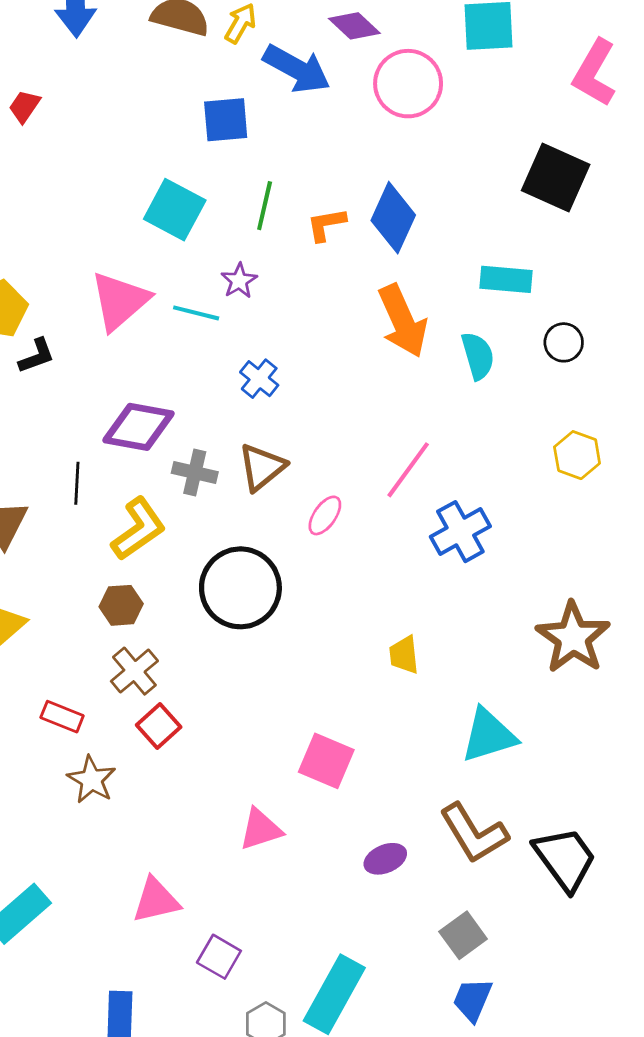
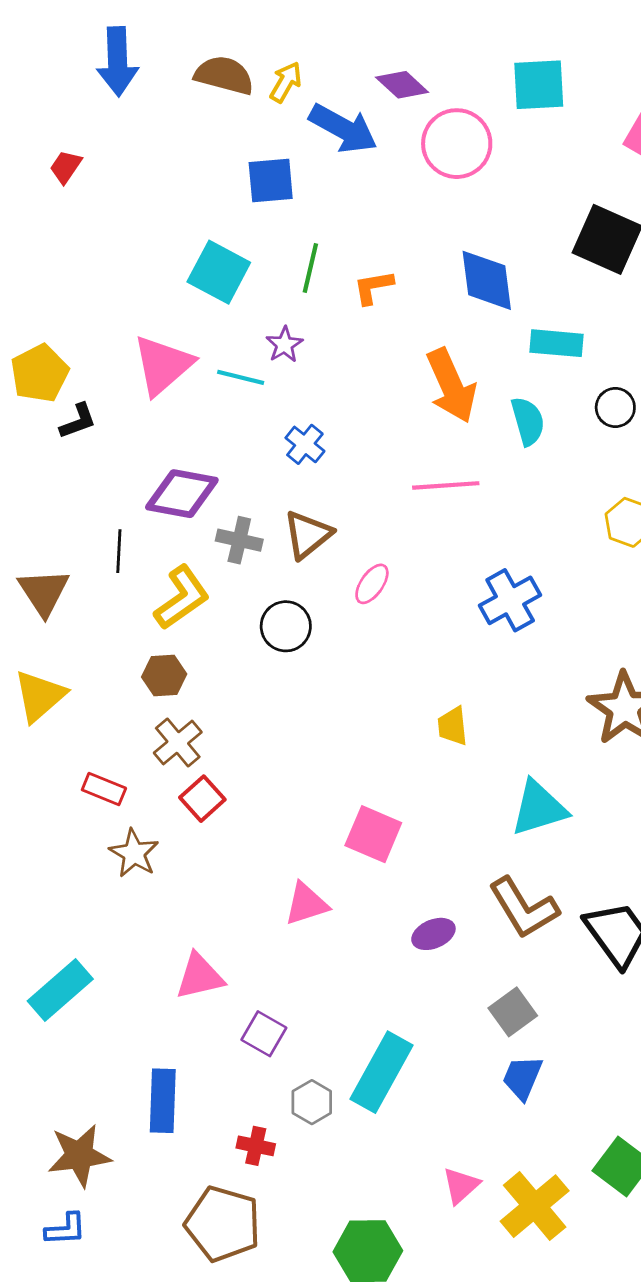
blue diamond: (393, 218) -> (487, 280), moved, turned -32
pink line: (408, 470) -> (446, 485), moved, turned 50
black circle: (240, 588) -> (286, 626), moved, size x0.6

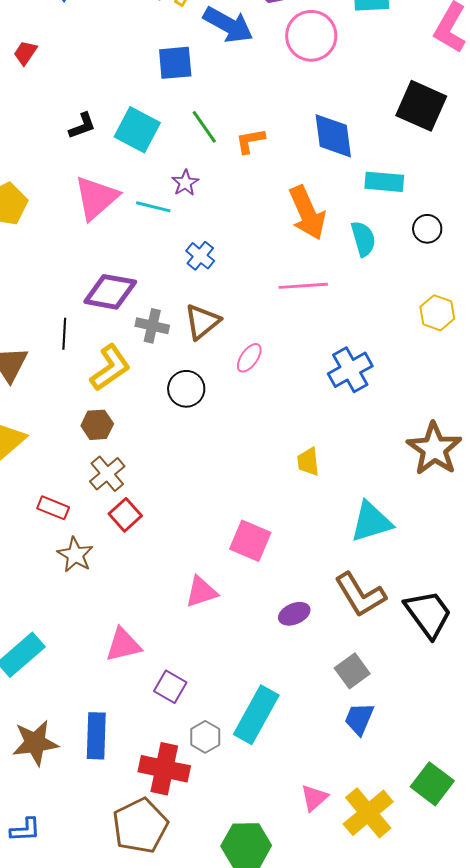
green line: (310, 268) -> (204, 127), turned -48
black L-shape: (78, 421) -> (82, 126), moved
red cross: (256, 1146) -> (164, 769), size x1.8
brown star: (79, 1155) -> (35, 743), moved
brown pentagon: (223, 1224) -> (140, 826), turned 30

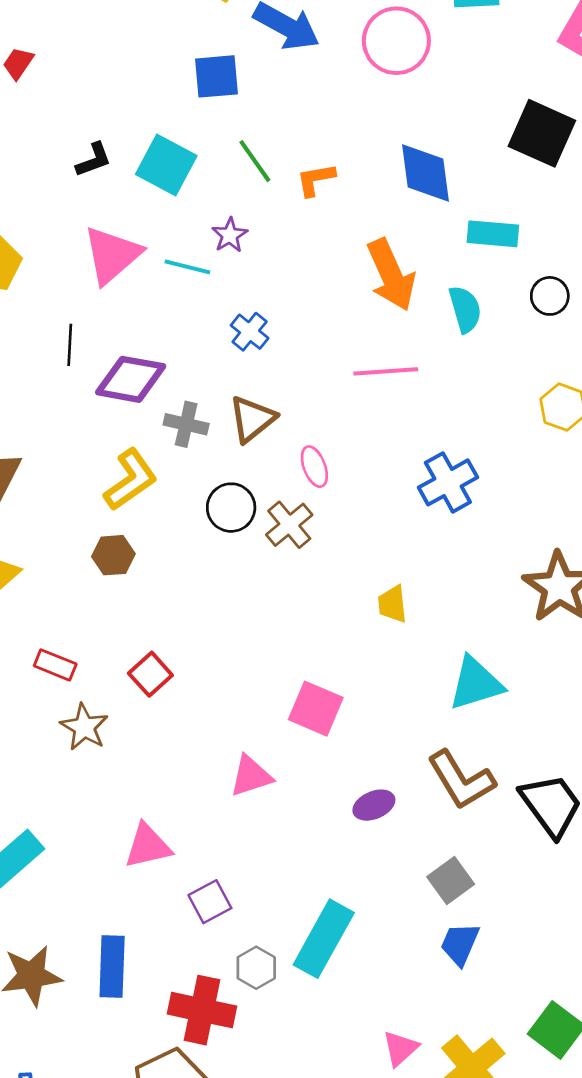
black line: (64, 334) -> (70, 345), moved
pink ellipse: (249, 358) -> (314, 467), turned -56
brown cross: (107, 474) -> (289, 525), moved
purple square: (170, 687) -> (210, 902), turned 32

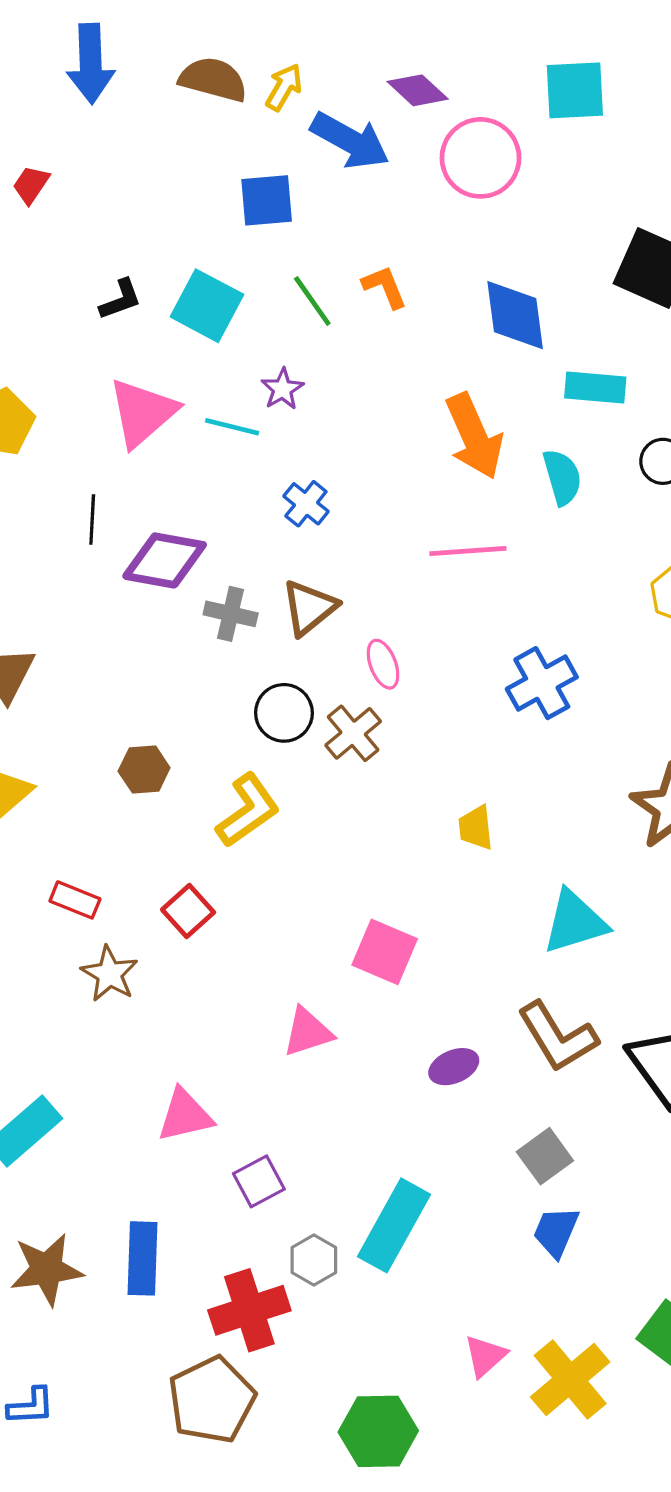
orange L-shape: (316, 180) -> (385, 287), moved, turned 78
yellow L-shape: (131, 480) -> (248, 810), moved
red cross: (202, 1010) -> (249, 1310), turned -30

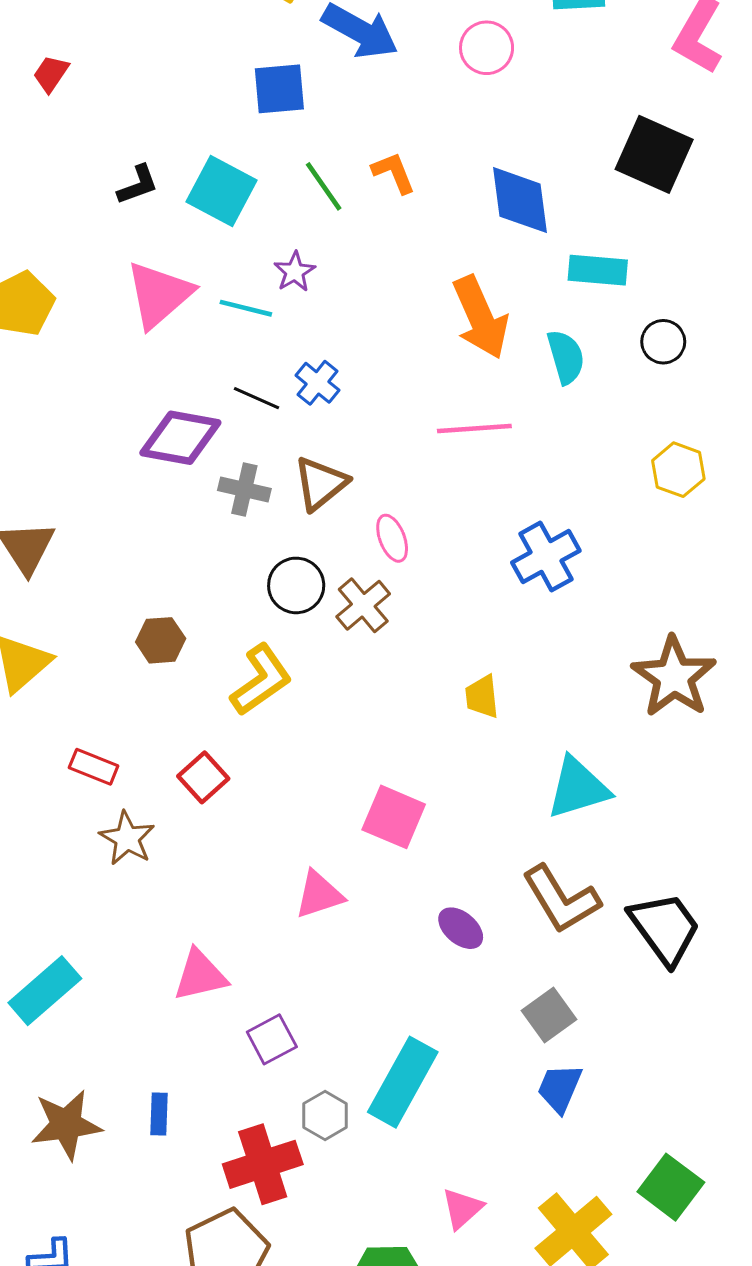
pink circle: (480, 158) -> (487, 48), size x0.7
black line: (92, 520) -> (257, 398), moved, turned -69
purple ellipse: (454, 1067) -> (461, 928), turned 63
blue rectangle: (142, 1258) -> (159, 1114), size x0.6
pink triangle: (485, 1356) -> (462, 1208), moved

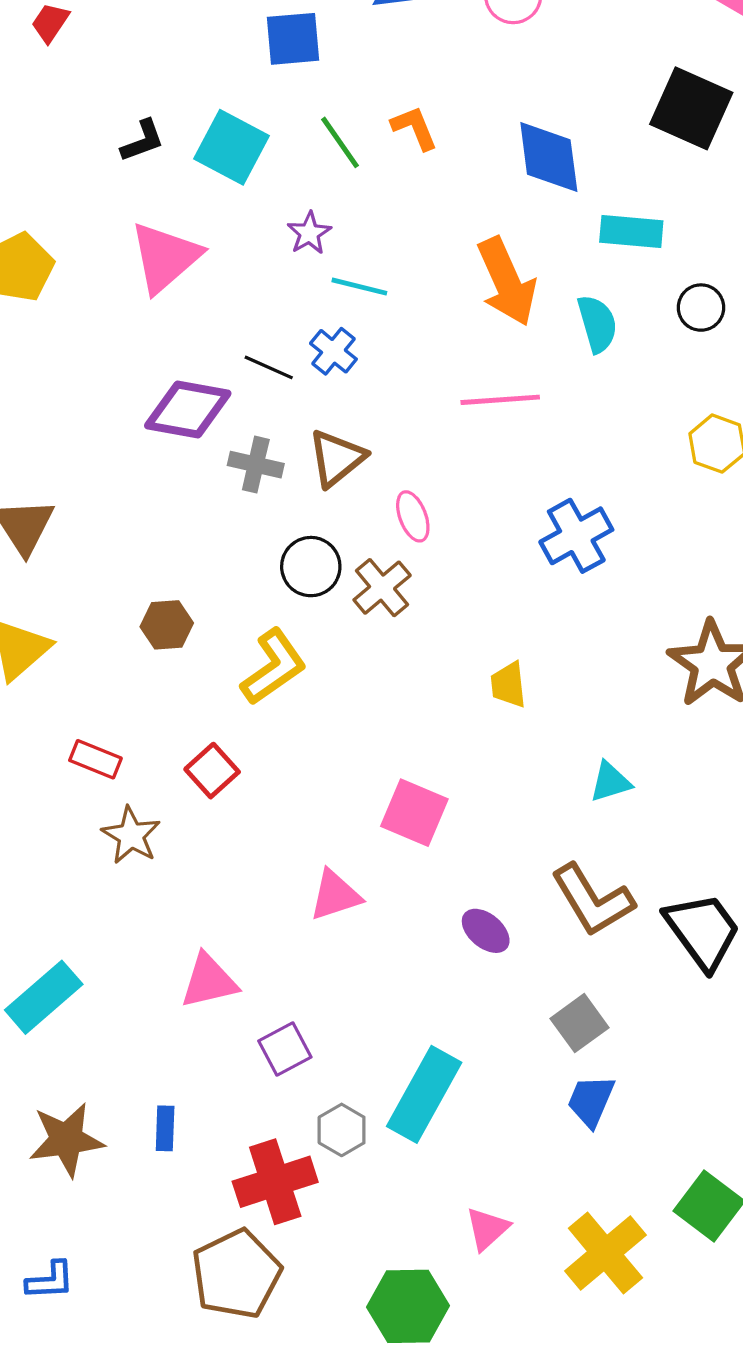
cyan line: (246, 308) -> (359, 287), moved
cyan triangle: (578, 788) -> (610, 782), size x0.6

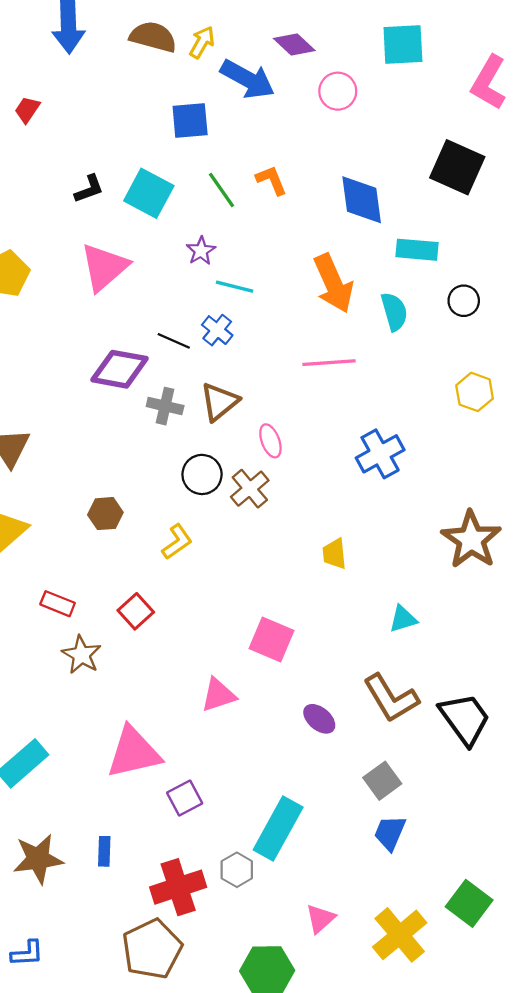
yellow L-shape: (274, 667) -> (177, 542), size x0.7
pink triangle: (209, 981) -> (134, 752), size x1.4
gray hexagon: (342, 1130) -> (237, 870), moved

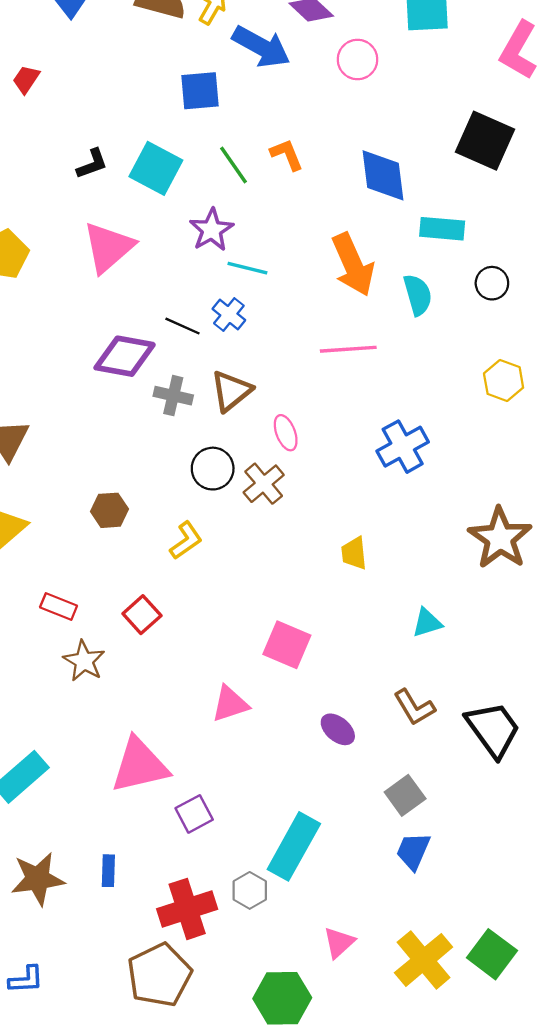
purple star: (201, 251) -> (211, 230), size x1.4
brown L-shape: (391, 698) -> (414, 707), size x0.7
green square: (469, 903) -> (492, 954), moved

